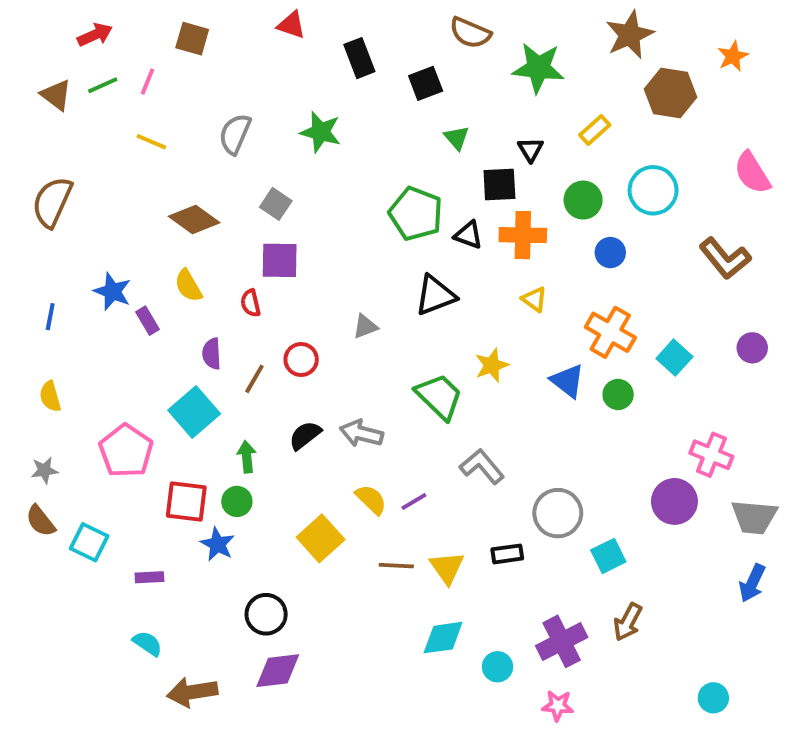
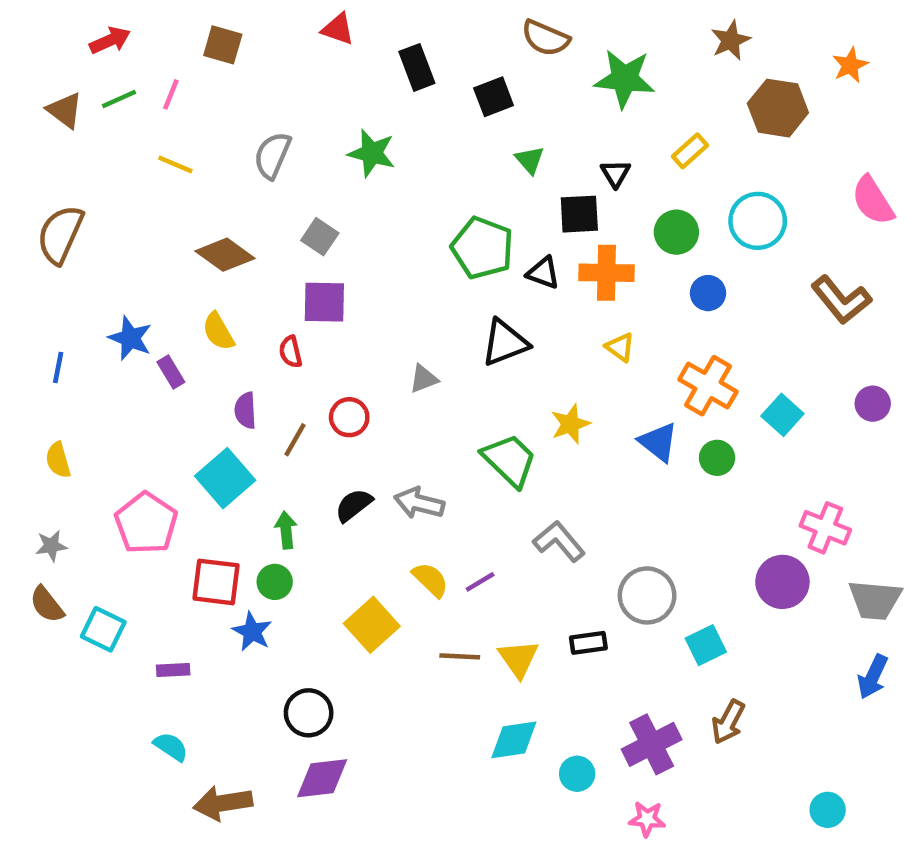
brown star: (630, 35) -> (731, 40), size x0.7

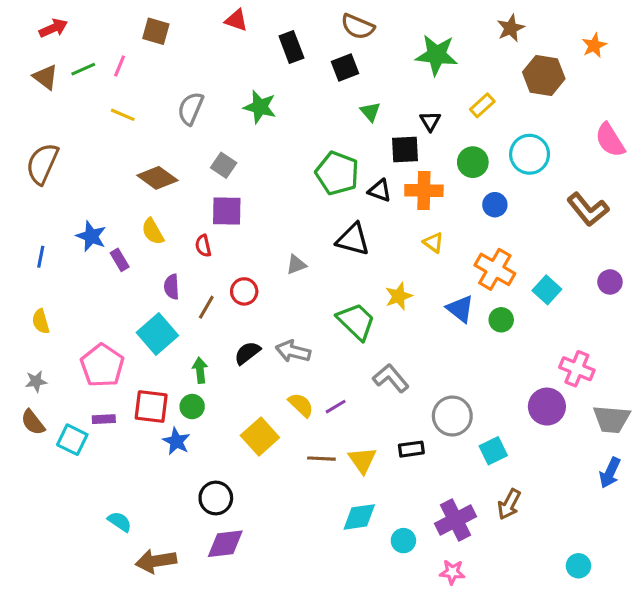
brown semicircle: (546, 38) -> (358, 27), moved
red arrow: (110, 40) -> (53, 28), moved
black triangle: (505, 343) -> (353, 239), turned 36
purple rectangle: (173, 670) -> (104, 419), moved

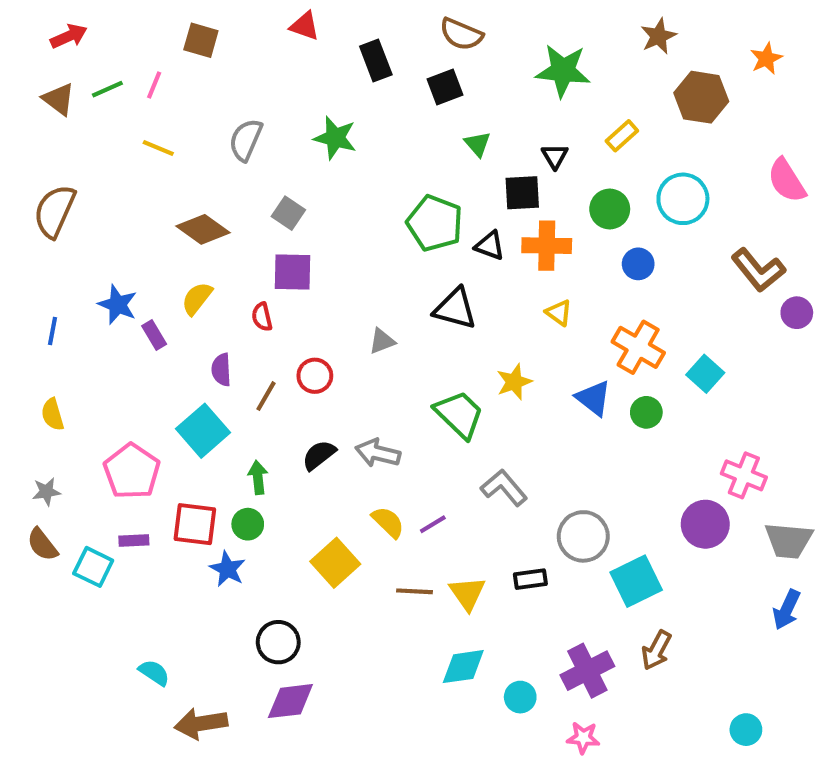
yellow semicircle: (153, 232) -> (197, 298), turned 68
purple circle: (610, 282) -> (797, 313), moved
cyan square: (493, 451) -> (636, 581), size x1.4

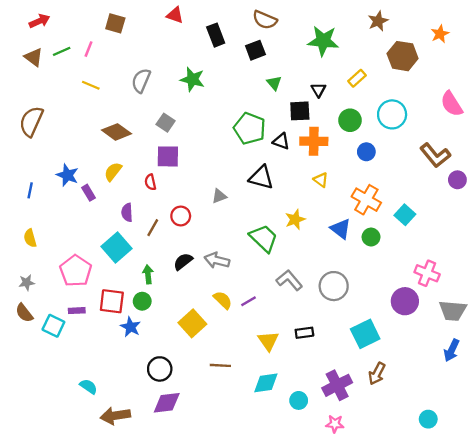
gray circle: (583, 536) -> (334, 286), moved
brown line: (414, 591) -> (220, 365), moved

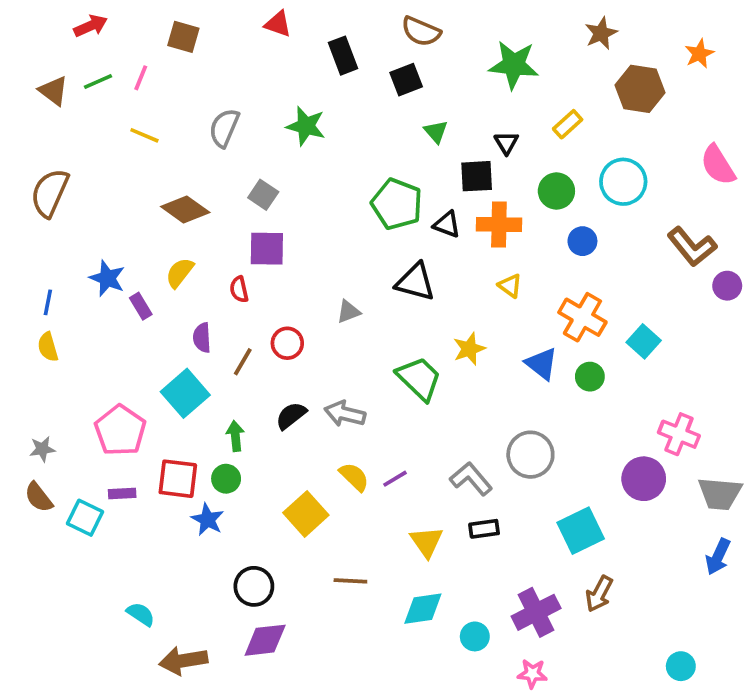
red arrow: (39, 21) -> (91, 26), moved
yellow semicircle: (30, 238) -> (48, 347), moved
gray L-shape: (289, 280) -> (471, 479), moved

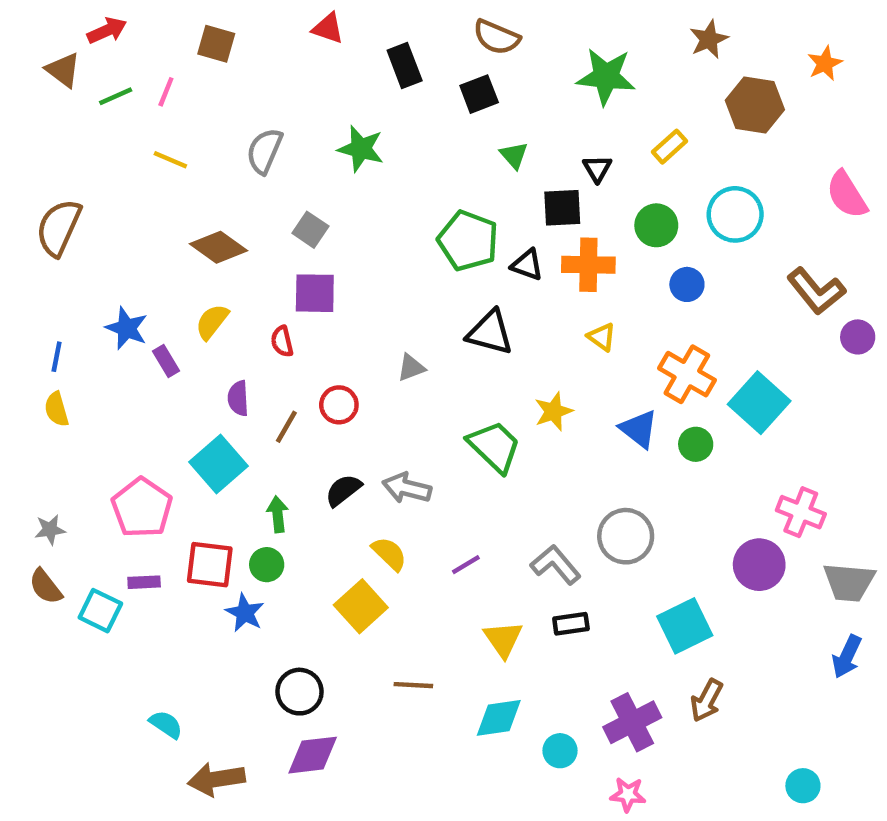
brown triangle: (53, 91) -> (63, 70), moved
cyan square: (644, 341) -> (759, 403), size x1.5
yellow semicircle: (354, 477) -> (389, 554), moved

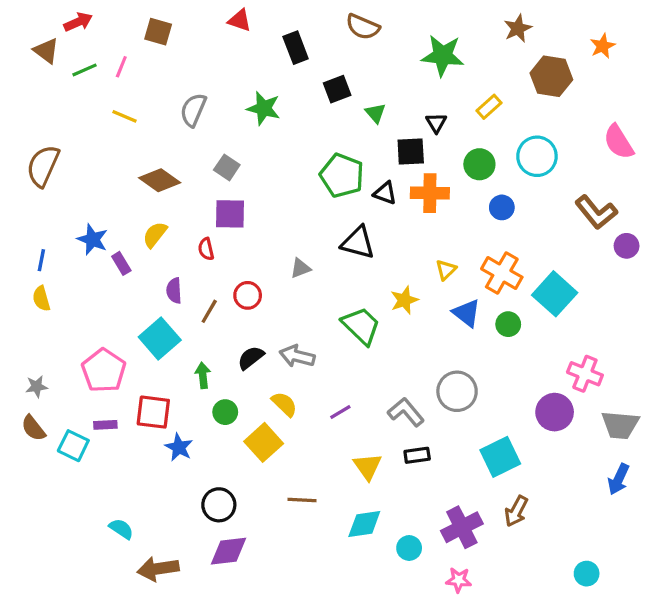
black square: (479, 94) -> (337, 89), moved
yellow triangle: (602, 337) -> (446, 270), moved, turned 40
green circle: (267, 565) -> (225, 412), moved

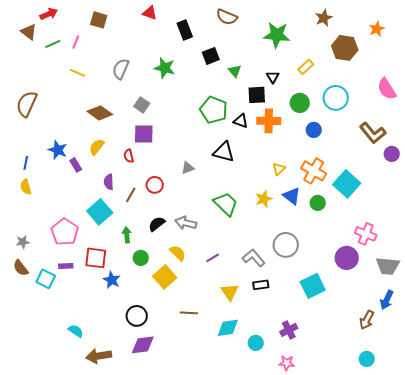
yellow star: (404, 300) -> (264, 199), moved
brown arrow: (516, 511) -> (367, 320), moved
purple cross: (462, 527) -> (289, 330), size x0.7

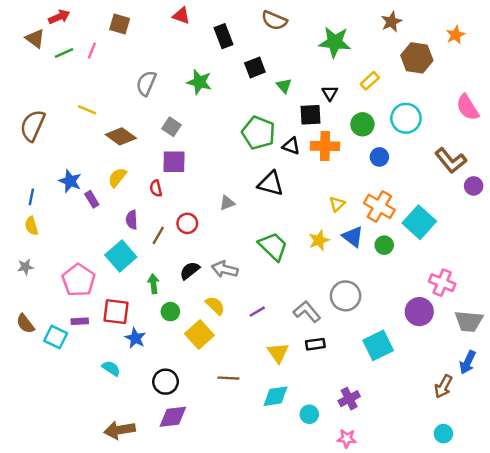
yellow line: (78, 73) -> (87, 110), moved
gray star: (23, 242) -> (25, 267), moved
cyan semicircle: (76, 331) -> (111, 368), moved

